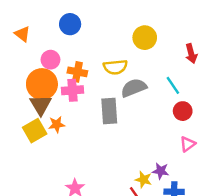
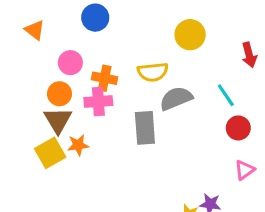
orange circle: (42, 84) -> (59, 94), size x0.6

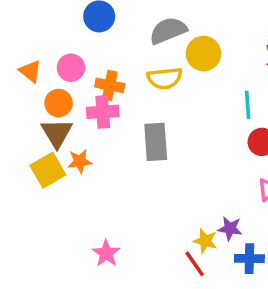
orange triangle: (35, 30) -> (30, 71), moved
yellow circle: (190, 35) -> (203, 54), moved
cyan line: (226, 95) -> (248, 105), turned 30
gray semicircle: (176, 98) -> (168, 31), moved

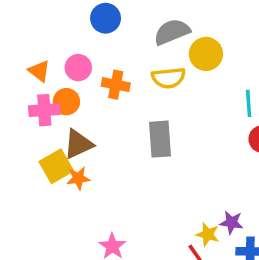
pink cross: (103, 112) -> (44, 110), moved
brown triangle: (57, 133) -> (78, 144), moved, turned 36
orange star: (80, 161) -> (78, 178), moved

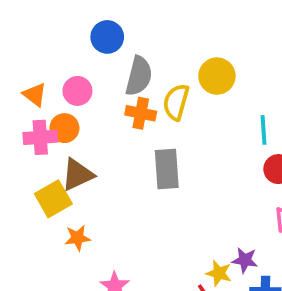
gray semicircle: (172, 32) -> (139, 76), moved, turned 126
yellow semicircle: (169, 78) -> (176, 102), turned 112
orange cross: (116, 85) -> (141, 113), moved
orange star: (78, 178) -> (77, 238), moved

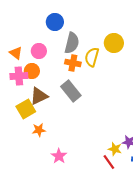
gray rectangle: (167, 169) -> (71, 91), moved, turned -35

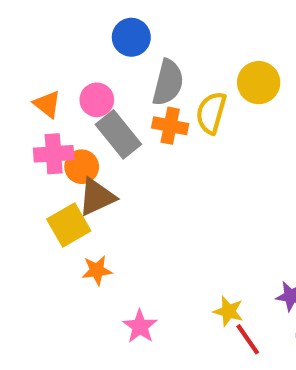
orange circle: (32, 71) -> (82, 167), moved
gray rectangle: (71, 91) -> (118, 134), moved
yellow star: (115, 149) -> (228, 311), moved

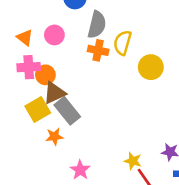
yellow circle: (259, 83) -> (151, 67), moved
gray rectangle: (118, 134) -> (67, 111), moved

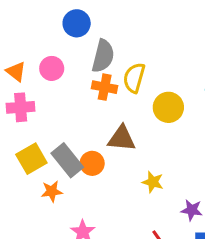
orange circle: (45, 75) -> (92, 163), moved
brown triangle: (54, 93) -> (122, 138), moved, turned 30
yellow star: (133, 161) -> (153, 182), moved

